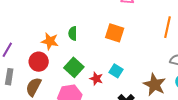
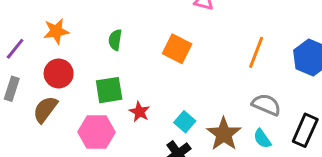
orange star: (50, 41) -> (56, 31), moved, turned -30
green square: (74, 67) -> (109, 90), turned 30
cyan square: (116, 71) -> (185, 122), moved

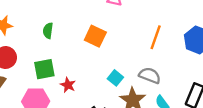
gray semicircle: (266, 105) -> (150, 75), moved
cyan square: (185, 122) -> (115, 78), moved

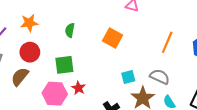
cyan square: (115, 78) -> (128, 77), turned 32
red star: (68, 85) -> (79, 88), moved

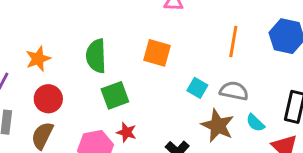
green semicircle: (70, 30) -> (96, 56), size x1.6
green square: (64, 65) -> (115, 95), moved
cyan square: (128, 77) -> (197, 88), moved, turned -32

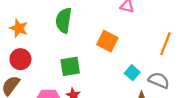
green semicircle: (96, 56) -> (64, 20), moved
orange star: (38, 59) -> (19, 28), turned 30

